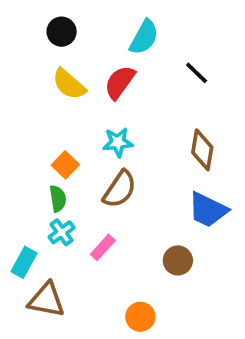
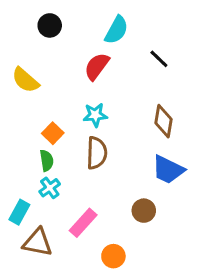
yellow semicircle: (69, 84) -> (25, 80), moved
brown semicircle: (120, 189) -> (97, 153), turned -32
pink rectangle: (103, 247) -> (83, 223), moved, size x1.4

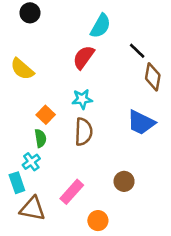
black circle: (50, 25) -> (30, 13), moved
brown diamond: (163, 121) -> (153, 77), moved
blue trapezoid: (168, 170) -> (141, 123), moved
cyan cross: (50, 188) -> (31, 162), moved
cyan rectangle: (19, 212) -> (17, 183), turned -48

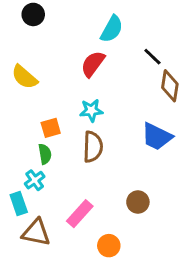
orange square: (46, 115) -> (51, 128), turned 30

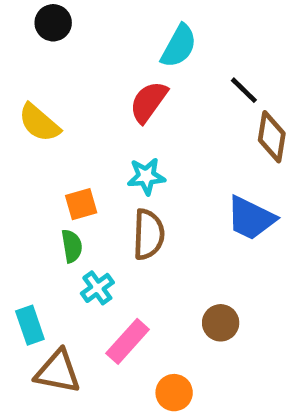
cyan cross: (35, 180) -> (97, 288), moved

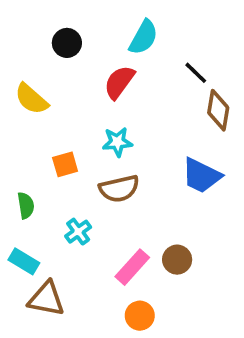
black circle: (53, 23) -> (67, 43), moved
brown semicircle: (149, 234) -> (119, 189), turned 75
green semicircle: (72, 246) -> (26, 205), moved
cyan rectangle: (30, 325) -> (24, 261), turned -40
pink rectangle: (128, 341) -> (132, 267), moved

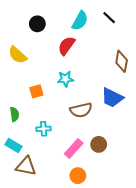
black line: (196, 73) -> (109, 18), moved
brown semicircle: (119, 189) -> (81, 110), moved
cyan cross: (78, 232) -> (44, 129), turned 32

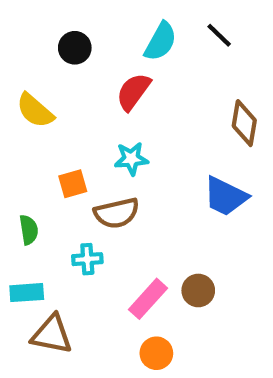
brown semicircle: (81, 110) -> (117, 213), moved
cyan rectangle: (13, 145) -> (27, 293), turned -35

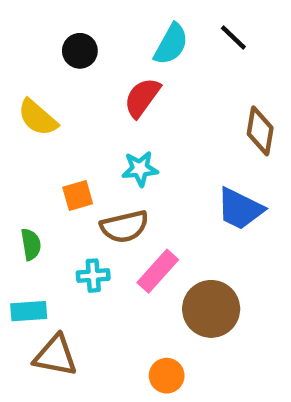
brown circle: (198, 290) -> (211, 309), size x1.6
pink rectangle: (148, 299) -> (158, 271), moved

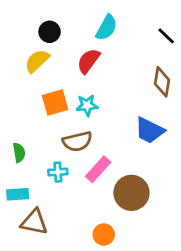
black line: (233, 37) -> (166, 36), moved
yellow semicircle: (38, 118) -> (37, 61), moved, turned 96
orange square: (78, 195) -> (55, 103), moved, size x1.4

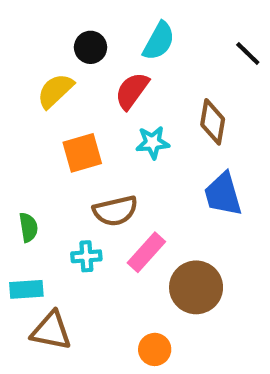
black circle: (50, 32) -> (91, 47), moved
brown diamond: (162, 82) -> (213, 122), moved
cyan star: (87, 105) -> (153, 143), moved
blue trapezoid: (150, 130) -> (223, 194), turned 48

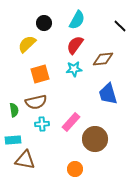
red semicircle: (132, 91) -> (75, 45), moved
brown diamond: (213, 122) -> (103, 59), turned 75
brown semicircle: (115, 211) -> (36, 102), moved

